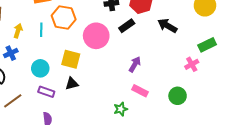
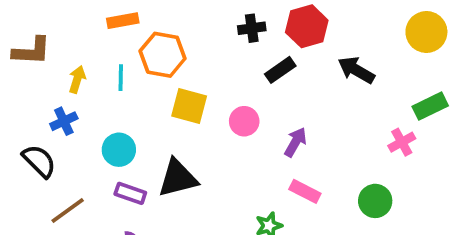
pink circle: (96, 36) -> (244, 121), moved, size x0.6
yellow square: (71, 59) -> (189, 106), moved
black triangle: (72, 84) -> (178, 178), size x1.6

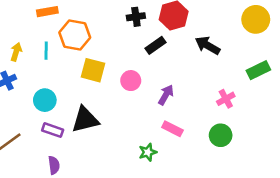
pink cross: (402, 142) -> (226, 99), moved

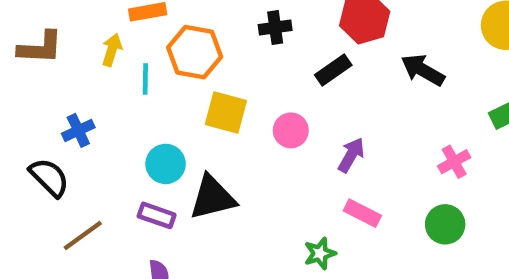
black cross: (136, 17) -> (275, 27), moved
yellow arrow: (16, 52) -> (112, 50), moved
cyan circle: (45, 100) -> (166, 164), moved

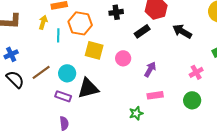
blue cross: (78, 130) -> (11, 54), moved
pink rectangle: (362, 213) -> (155, 95), turned -35
brown line: (83, 236) -> (41, 72), moved

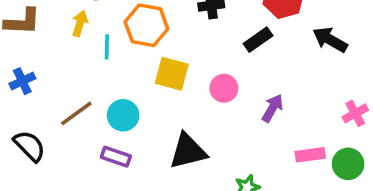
black semicircle: (15, 79) -> (29, 146), moved
black triangle: (88, 88) -> (188, 151), moved
pink rectangle: (155, 95) -> (310, 155), moved

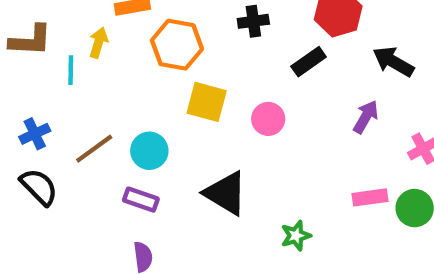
cyan line: (107, 47) -> (71, 70), moved
blue cross: (22, 81) -> (35, 134), moved
purple arrow: (272, 108) -> (366, 117), moved
black triangle: (188, 151) -> (226, 193), turned 45

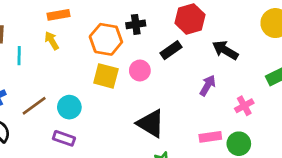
yellow arrow: (98, 43) -> (52, 41), moved, turned -48
orange hexagon: (177, 45) -> (106, 39), moved
pink circle: (268, 119) -> (140, 70), moved
black triangle: (226, 193) -> (151, 123), moved

